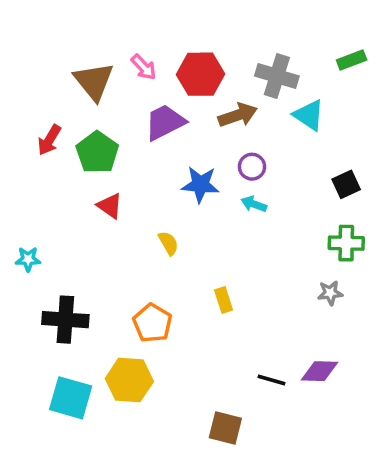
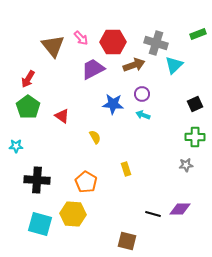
cyan triangle: (309, 115) -> (174, 65), turned 42
green pentagon: (97, 152) -> (28, 107), moved

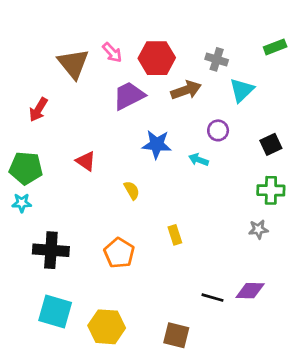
gray cross: (156, 43) -> (217, 59), size x0.7
purple circle: (142, 94) -> (218, 130), moved
green pentagon: (28, 107) -> (26, 168), moved, turned -30
yellow hexagon: (73, 214) -> (107, 327), moved

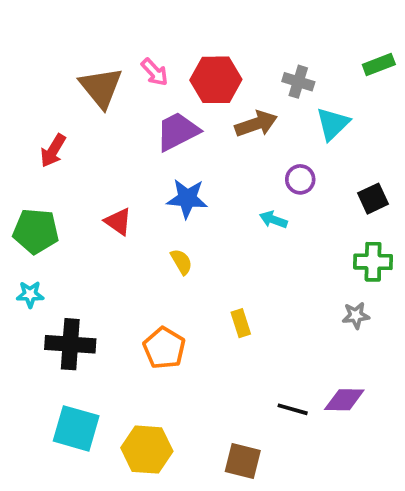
blue star: (157, 144) -> (187, 199), moved
cyan star: (22, 203) -> (30, 294), moved

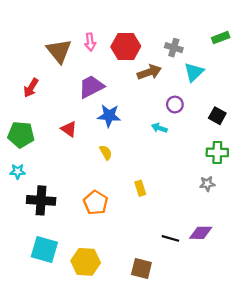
pink arrow: (155, 72) -> (90, 42), turned 36
purple trapezoid: (178, 131) -> (91, 87), moved
black square: (373, 199) -> (217, 116), turned -36

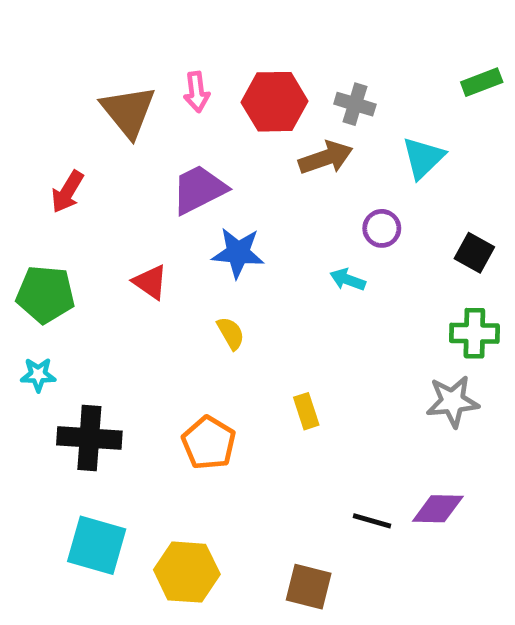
gray cross: (174, 48) -> (355, 104), moved
gray star: (207, 184) -> (452, 401), size x1.5

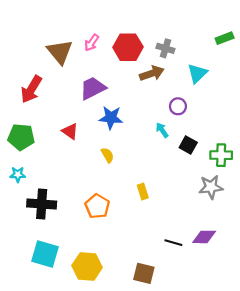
pink arrow: (197, 92) -> (92, 43), turned 42
red arrow: (67, 192) -> (31, 89), size x1.4
black square: (474, 253) -> (188, 145), moved
cyan arrow: (348, 280) -> (162, 130), turned 35

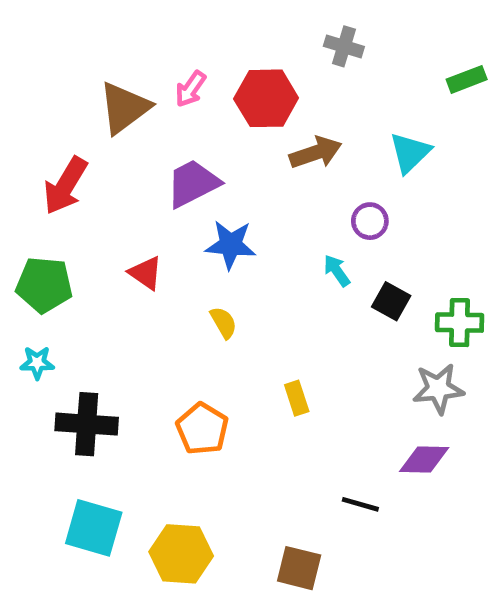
gray cross: (165, 48) -> (344, 46), moved
brown triangle: (60, 52) -> (124, 108), turned 32
purple diamond: (204, 237) -> (424, 459), moved

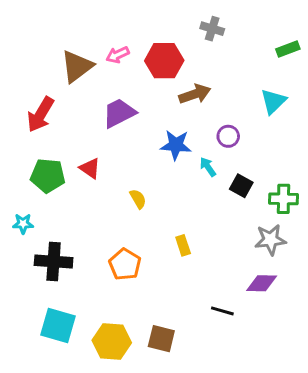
pink arrow: (190, 89) -> (118, 55), turned 30
cyan triangle: (410, 153) -> (273, 101), moved
blue star: (231, 245) -> (176, 145), moved
green pentagon: (44, 285) -> (48, 176), moved
brown square: (299, 568) -> (161, 339), moved

